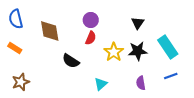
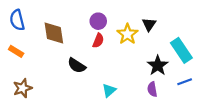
black star: (138, 51) -> (158, 65), moved, turned -30
yellow star: (114, 52) -> (127, 34), moved

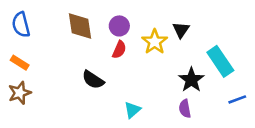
brown diamond: (54, 33) -> (80, 26), moved
blue line: (185, 82) -> (237, 99), moved
brown star: (23, 88) -> (20, 93), moved

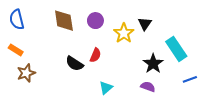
red semicircle: (119, 50) -> (95, 55), moved
brown star: (20, 93) -> (26, 73), moved
purple semicircle: (185, 109) -> (148, 87), turned 120

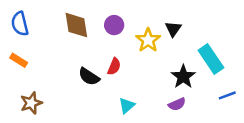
brown star: (26, 73) -> (31, 103), moved
purple semicircle: (148, 87) -> (177, 104), turned 136

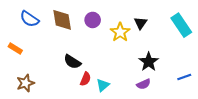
blue semicircle: (20, 24) -> (29, 19), moved, turned -42
cyan rectangle: (211, 59) -> (181, 25), moved
red semicircle: (114, 67) -> (85, 79), moved

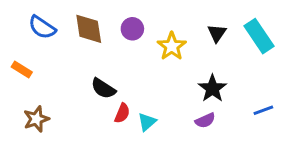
black triangle: (140, 23) -> (217, 33), moved

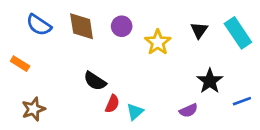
black star: (212, 88) -> (210, 81), moved

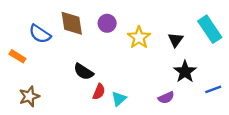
blue semicircle: (39, 25) -> (40, 34), moved
black triangle: (199, 30) -> (176, 40), moved

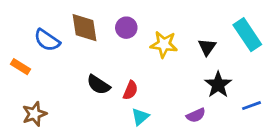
yellow star: (139, 37) -> (164, 44), turned -30
red semicircle: (99, 92) -> (130, 90), moved

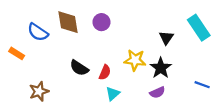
yellow star: (164, 44) -> (135, 60), moved
black star: (218, 85) -> (161, 68), moved
blue line: (252, 106) -> (202, 85), turned 40
brown star: (34, 114) -> (39, 91), moved

